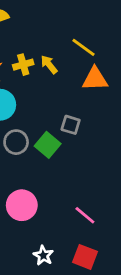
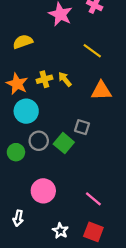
yellow line: (83, 47) -> (92, 51), moved

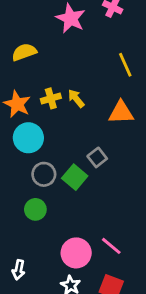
yellow line: (92, 51) -> (125, 65), moved, turned 30
gray square: (82, 127) -> (97, 157), turned 35
green circle: (16, 152) -> (35, 209), moved
pink circle: (43, 191) -> (76, 253), moved

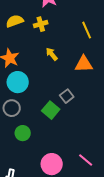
yellow cross: (51, 98) -> (41, 24), moved
gray circle: (44, 174) -> (12, 108), moved
pink line: (111, 246) -> (86, 160), moved

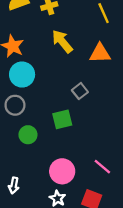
yellow arrow: (52, 54) -> (62, 41), size x1.5
green square: (51, 110) -> (62, 119), moved, turned 36

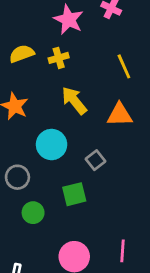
cyan circle: (22, 75) -> (52, 145), moved
pink line: (102, 167) -> (122, 251), turned 54

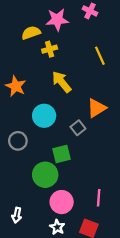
pink star: (69, 20) -> (57, 20), turned -30
yellow semicircle: (22, 54) -> (31, 33), moved
orange triangle: (120, 115) -> (97, 108), moved, turned -30
green circle: (33, 213) -> (45, 175), moved, size x1.5

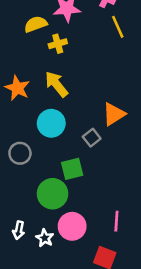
yellow line: (100, 56) -> (118, 27), moved
yellow arrow: (62, 82) -> (56, 84), moved
white arrow: (17, 215) -> (19, 230), moved
white star: (57, 227) -> (45, 238), moved

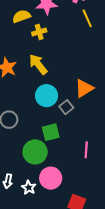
cyan circle: (51, 123) -> (46, 96), moved
pink line: (116, 221) -> (86, 150), moved

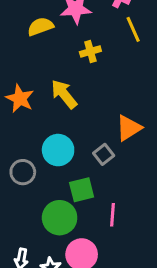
yellow cross: (39, 32) -> (90, 51), moved
cyan circle: (46, 96) -> (58, 150), moved
pink line: (86, 150) -> (112, 215), moved

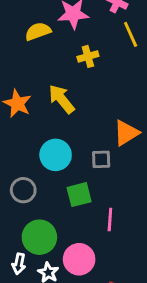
gray square: (104, 154) -> (101, 159), turned 36
gray circle: (23, 172) -> (23, 190), moved
green circle: (60, 218) -> (39, 237), moved

